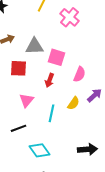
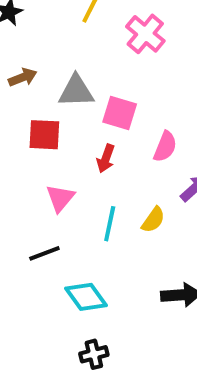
yellow semicircle: (73, 103) -> (153, 220), moved

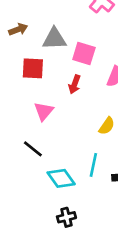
cyan line: (110, 224) -> (93, 165), moved
black line: (44, 253) -> (33, 149), turned 60

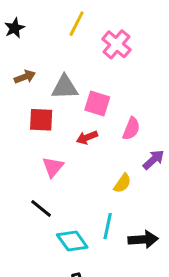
red arrow: (75, 84) -> (87, 137), turned 48

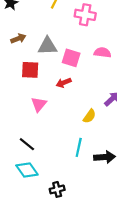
pink cross: (117, 44) -> (85, 15), turned -30
pink semicircle: (131, 129) -> (102, 53), moved, turned -105
black line: (41, 208) -> (27, 144), moved
cyan diamond: (72, 241) -> (27, 170), moved

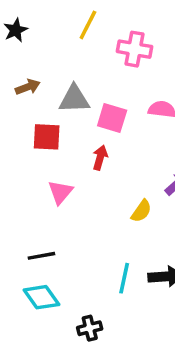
red arrow: (64, 83) -> (100, 158), turned 128
black line: (27, 144) -> (41, 256), turned -49
cyan line: (79, 147) -> (124, 278), moved

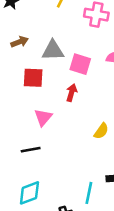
black line: (41, 256) -> (31, 150), moved
cyan line: (124, 278) -> (89, 193), moved
cyan diamond: (41, 297) -> (29, 193), turned -75

